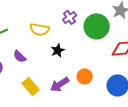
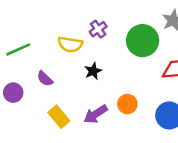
purple cross: (70, 17) -> (98, 29), moved

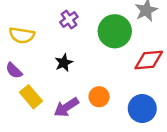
yellow semicircle: (70, 44) -> (22, 35), moved
yellow rectangle: (59, 117) -> (31, 97), moved

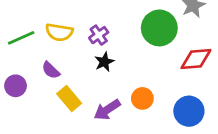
purple cross: (69, 19) -> (99, 35), moved

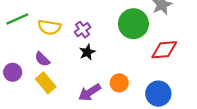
green line: (21, 38) -> (17, 19), moved
yellow rectangle: (69, 98) -> (46, 83), moved

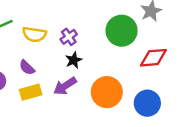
yellow rectangle: (46, 83) -> (31, 92), turned -66
orange circle: (119, 83) -> (107, 92), size x1.6
purple arrow: (90, 92) -> (65, 86), moved

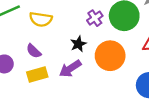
purple cross: (69, 37) -> (95, 18), moved
orange circle: (107, 92) -> (110, 56), moved

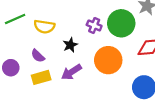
purple cross: (95, 18) -> (94, 25), turned -32
black star: (78, 44) -> (70, 45), moved

